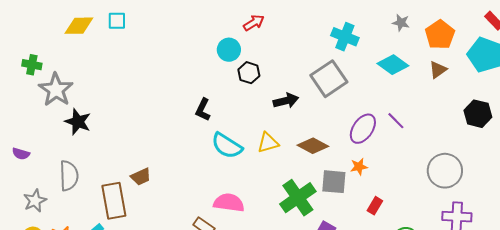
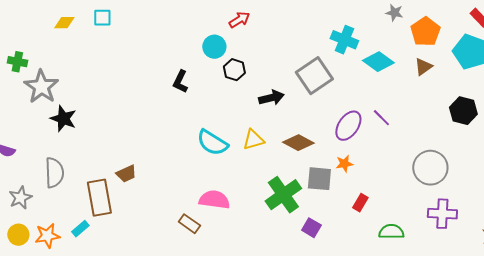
gray star: (401, 23) -> (394, 13), moved
yellow diamond: (79, 26) -> (64, 23), size x0.7
cyan cross: (345, 37) -> (344, 40), moved
black L-shape: (203, 110) -> (180, 82), moved

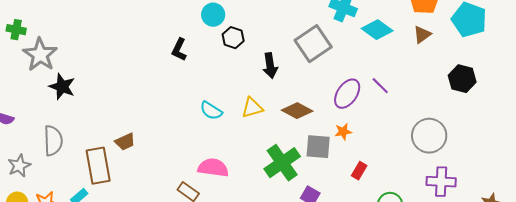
black arrow: (271, 98) -> (270, 66), turned 95
cyan semicircle: (212, 143) -> (211, 111), size x0.7

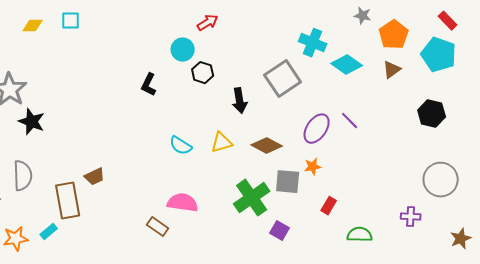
gray circle: (429, 136) -> (441, 180), moved
purple cross: (441, 182) -> (411, 217), size x0.7

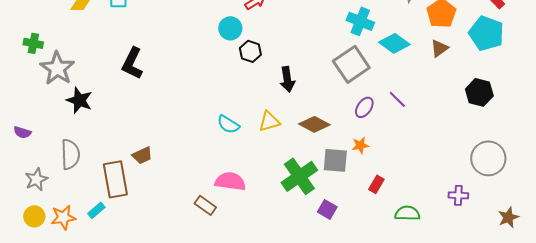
gray square: (283, 79) -> (351, 64), moved
black L-shape: (149, 85) -> (132, 63), moved, size x1.4
purple ellipse: (317, 129) -> (364, 107), size x0.7

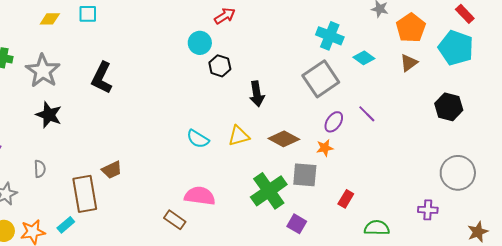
cyan diamond: (394, 43) -> (364, 58), size x0.7
gray star: (57, 68) -> (43, 71), moved
orange star: (360, 145) -> (325, 148), moved
gray semicircle: (70, 154) -> (40, 169), size x0.6

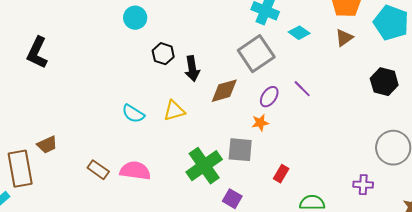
black hexagon: (220, 66) -> (163, 54), moved
brown diamond: (284, 139) -> (224, 91), moved, turned -44
brown rectangle: (175, 220) -> (98, 170), moved

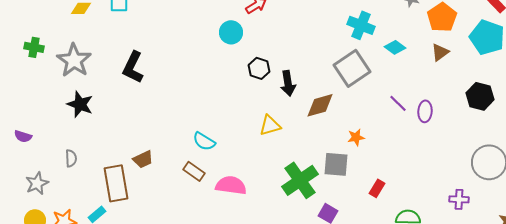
purple ellipse: (269, 97) -> (425, 111), moved, turned -30
cyan semicircle: (133, 114) -> (204, 141), moved
brown rectangle: (98, 170) -> (194, 171), moved

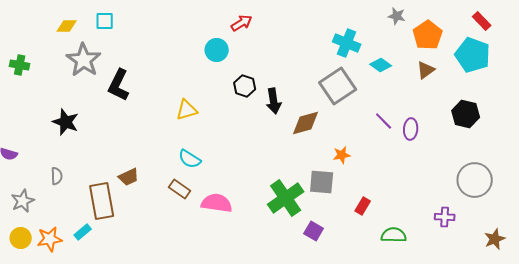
gray star: (74, 60) -> (84, 60), moved
yellow triangle: (270, 125) -> (187, 110), moved

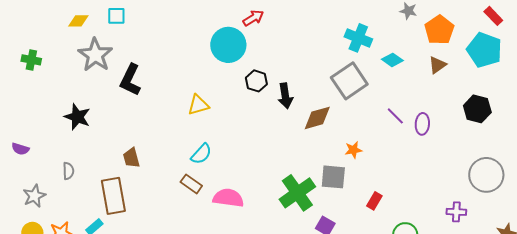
cyan circle: (217, 50) -> (228, 45), size x1.5
cyan semicircle: (190, 159) -> (201, 154), turned -80
brown trapezoid: (129, 177) -> (131, 158), moved, turned 100

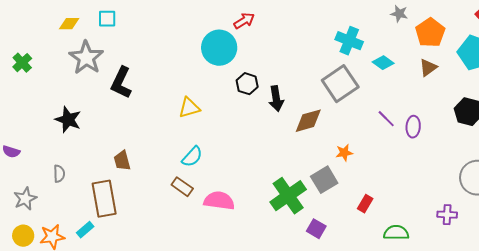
green cross: (31, 60) -> (22, 63), turned 36
gray square: (333, 177) -> (324, 180), turned -36

